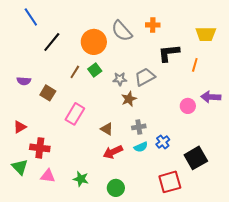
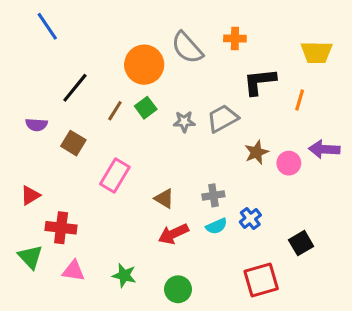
black line: (52, 42) -> (75, 88), moved
brown star: (129, 99) -> (256, 152), moved
black square: (196, 158) -> (301, 243), size x0.7

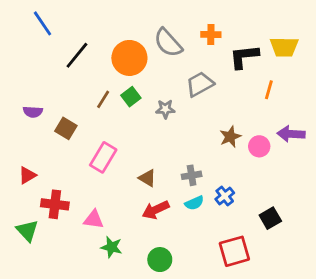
black L-shape: (260, 82) -> (244, 57), moved
black line: (75, 88) -> (77, 55), moved
gray trapezoid: (223, 118) -> (200, 84), moved
pink triangle: (73, 271) -> (94, 220), moved

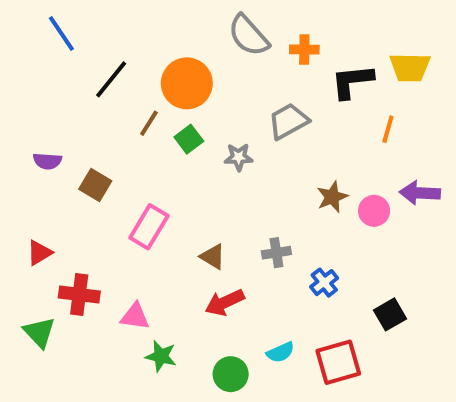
gray semicircle: (168, 43) -> (249, 36), moved
brown line: (103, 99) -> (149, 123), moved
cyan semicircle: (194, 203) -> (280, 352), moved

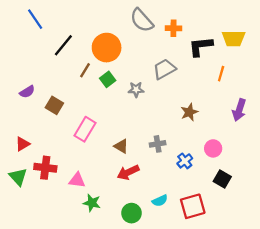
purple semicircle: (47, 161) -> (27, 92), turned -35
purple arrow: (420, 193) -> (239, 110), turned -75
pink circle: (374, 211) -> (213, 148), moved
black square: (390, 314) -> (222, 179), turned -30
green triangle: (39, 332) -> (18, 177), moved

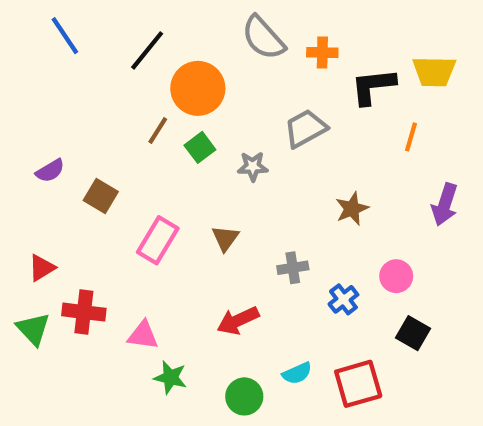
black line: (63, 45) -> (147, 50), moved
brown triangle: (121, 146) -> (225, 238), moved, turned 35

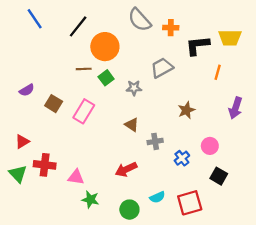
brown line: (158, 131) -> (84, 69), turned 56
brown triangle: (225, 238) -> (132, 125), moved, turned -32
pink rectangle: (158, 240) -> (84, 111), moved

